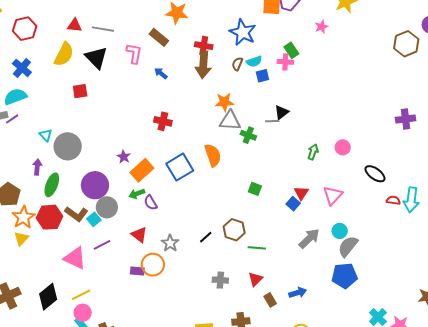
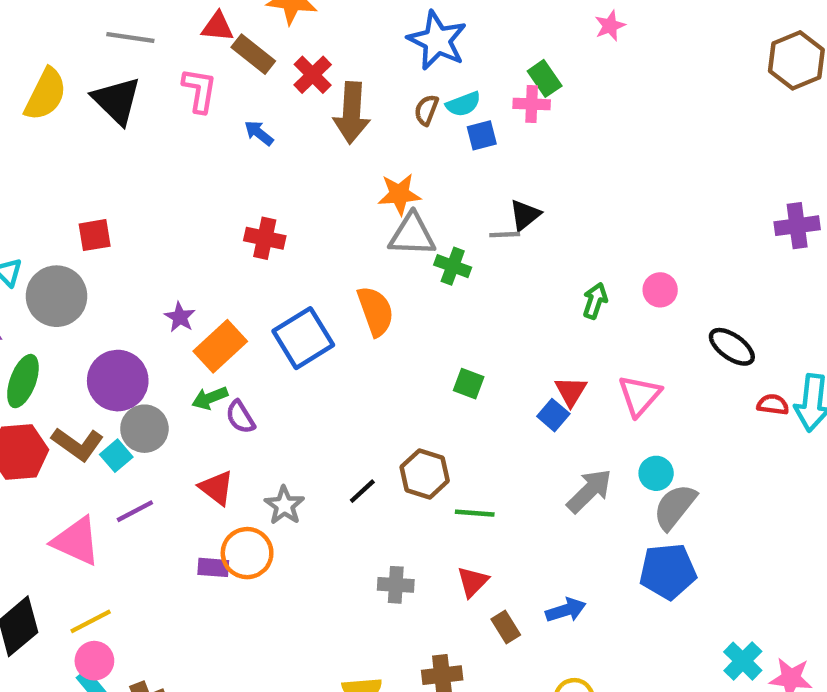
red triangle: (75, 25) -> (218, 27), moved
red cross: (204, 46) -> (313, 75), moved, turned 36
red square: (80, 91) -> (95, 235), moved

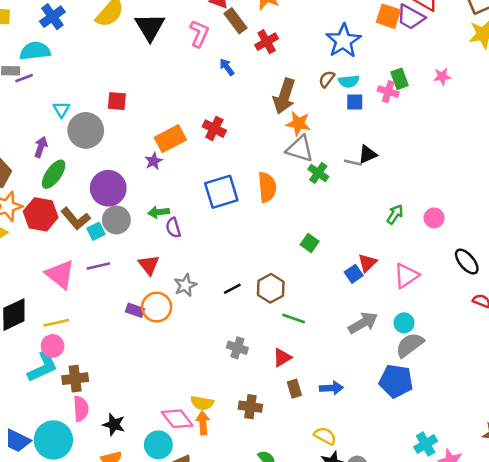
pink star: (610, 26) -> (442, 76), moved
brown arrow: (352, 113) -> (284, 96), moved
orange rectangle: (220, 346) -> (170, 139), moved

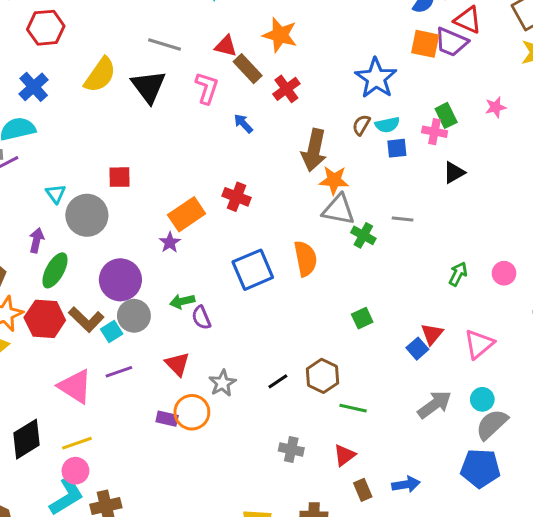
black triangle: (368, 154) -> (454, 173), moved
green square: (310, 243) -> (362, 318), turned 36

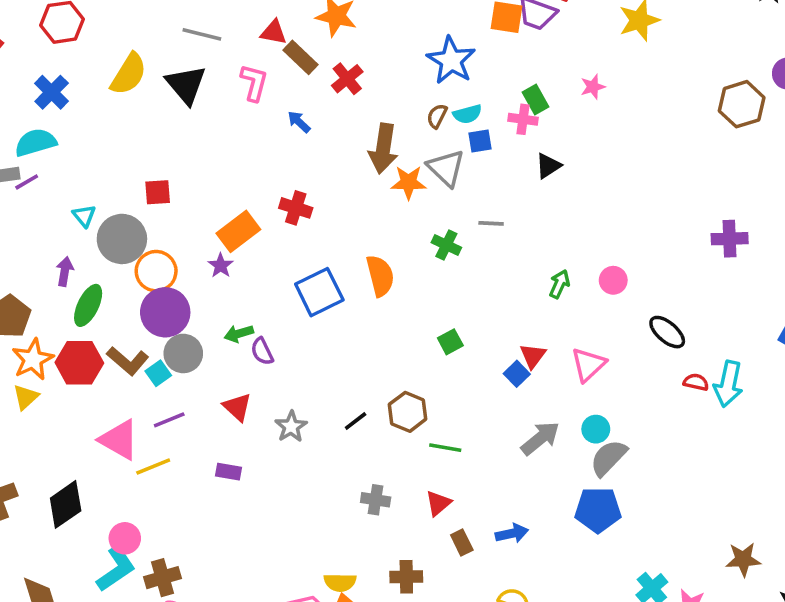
gray triangle: (339, 210) -> (446, 168), moved, turned 36
orange circle: (192, 412) -> (156, 271), moved
yellow line: (77, 443) -> (153, 467), moved

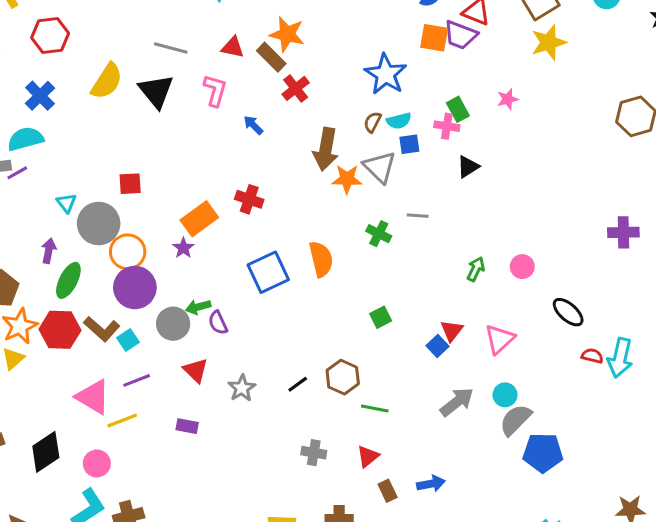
brown rectangle: (301, 57) -> (271, 57), moved
gray circle: (183, 353) -> (173, 324), moved
blue pentagon: (598, 510) -> (543, 453), moved
pink circle: (125, 538) -> (97, 463), moved

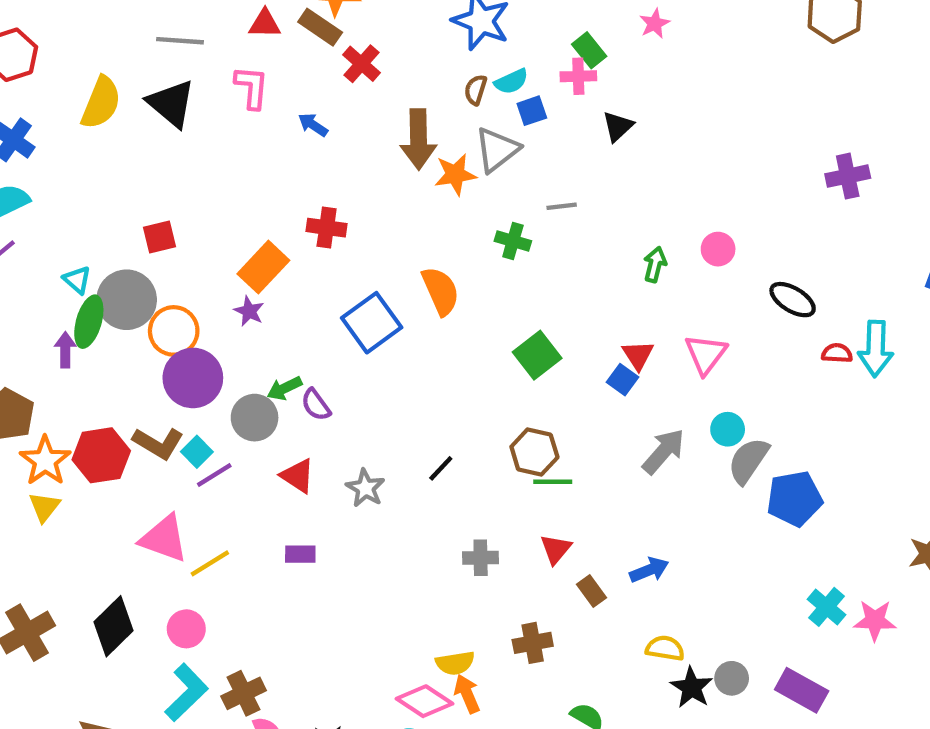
gray triangle: (380, 167) -> (497, 150), turned 48
green ellipse: (68, 280) -> (89, 322), moved
green square: (381, 317) -> (537, 355), size x1.5
brown hexagon: (343, 377) -> (534, 452), moved
purple line: (137, 380) -> (214, 475), moved

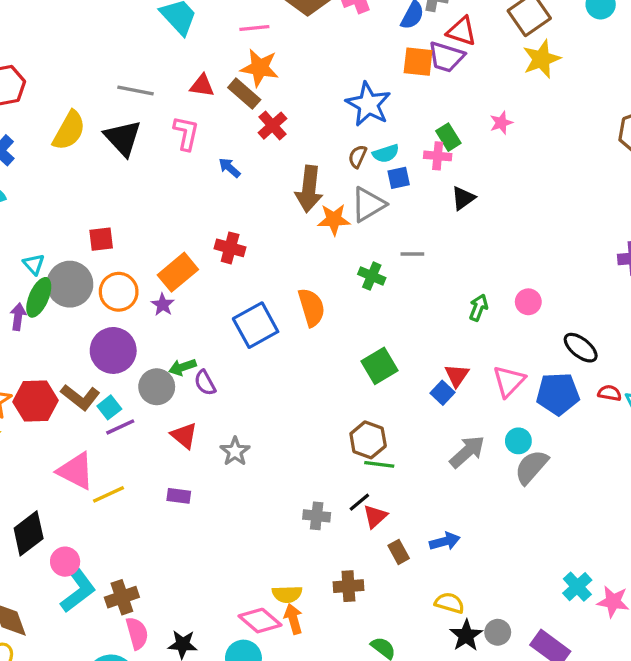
orange circle: (174, 331) -> (119, 292), moved
black line: (441, 468) -> (359, 502), moved
blue pentagon: (794, 499) -> (558, 394), moved
pink circle: (186, 629) -> (65, 562), moved

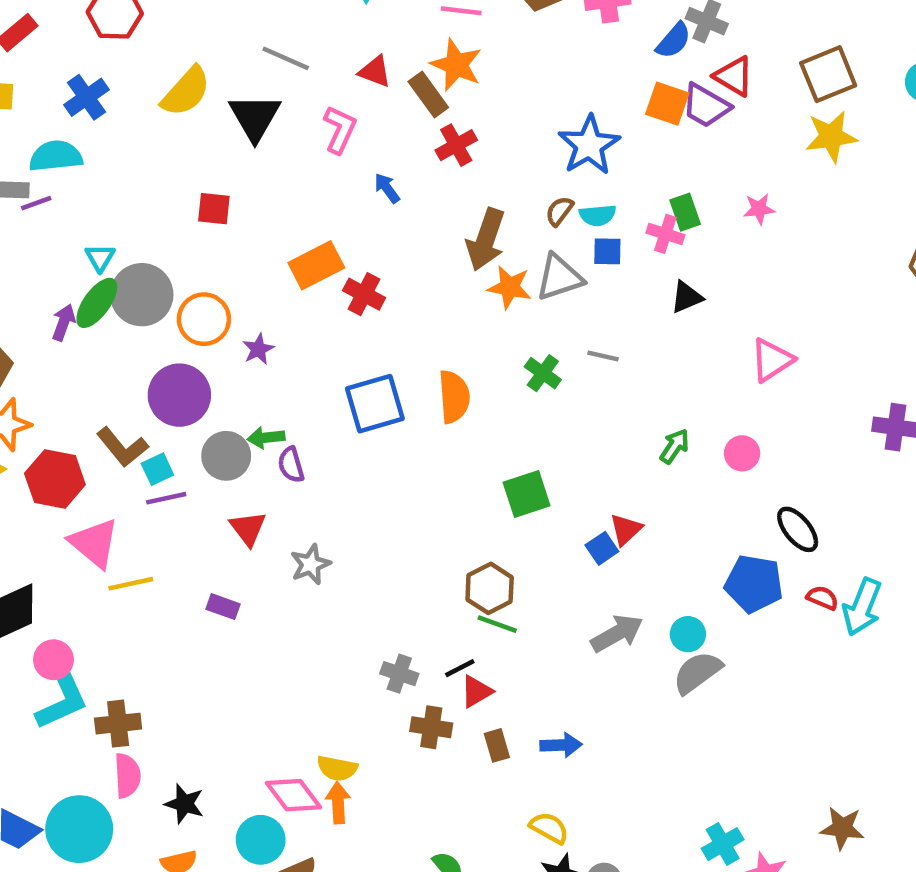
red square: (101, 239) -> (214, 209), moved
orange rectangle: (178, 272) -> (316, 265), moved
pink triangle: (509, 381) -> (772, 360), moved
red hexagon: (35, 401) -> (55, 479), moved
brown cross: (348, 586) -> (431, 727), moved

